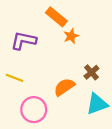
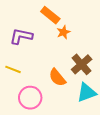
brown cross: (91, 72) -> (82, 64), size x1.5
orange semicircle: (64, 87) -> (57, 77), turned -96

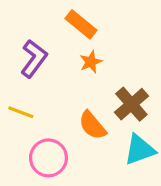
orange star: (63, 32) -> (91, 62), moved
purple L-shape: (21, 36) -> (34, 59), turned 115

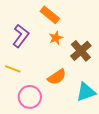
brown cross: (131, 104) -> (81, 51), moved
orange semicircle: (92, 125) -> (57, 77), turned -84

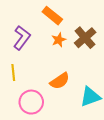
brown cross: (81, 51) -> (85, 38), moved
yellow line: (13, 69) -> (13, 73), turned 63

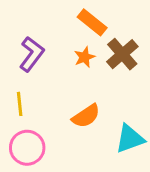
orange rectangle: (52, 16) -> (92, 22), moved
pink circle: (31, 102) -> (27, 148), moved

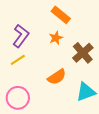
brown cross: (122, 54) -> (83, 53), moved
yellow line: (20, 104) -> (18, 60), moved, turned 63

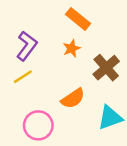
pink circle: (18, 98) -> (38, 125), moved

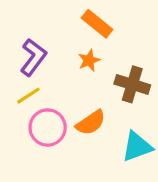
brown cross: (106, 68) -> (132, 84), turned -32
pink circle: (38, 125) -> (48, 128), moved

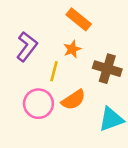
yellow line: (28, 96) -> (54, 71), moved, turned -42

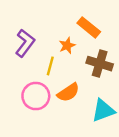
orange rectangle: (79, 19) -> (89, 27), moved

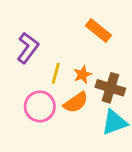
orange star: (67, 45) -> (82, 74), moved
brown cross: (100, 64) -> (110, 88), moved

